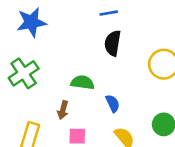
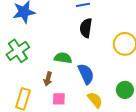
blue semicircle: (113, 103) -> (86, 74), size x1.5

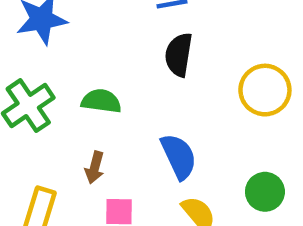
green semicircle: (63, 58) -> (101, 101), moved

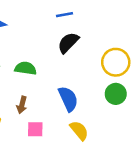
black semicircle: (179, 55) -> (68, 43), turned 35
green circle: (265, 192) -> (116, 94), moved

